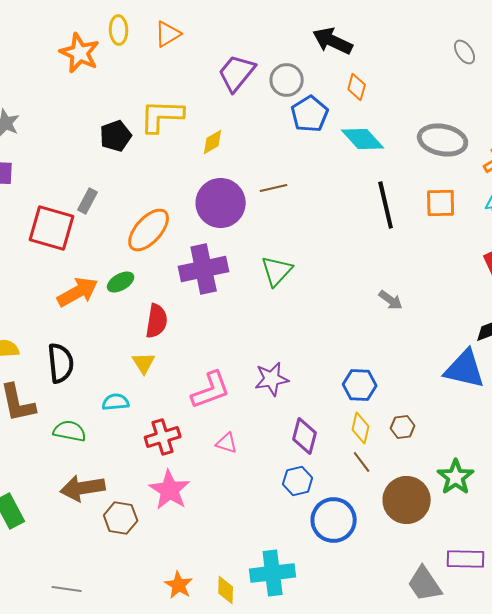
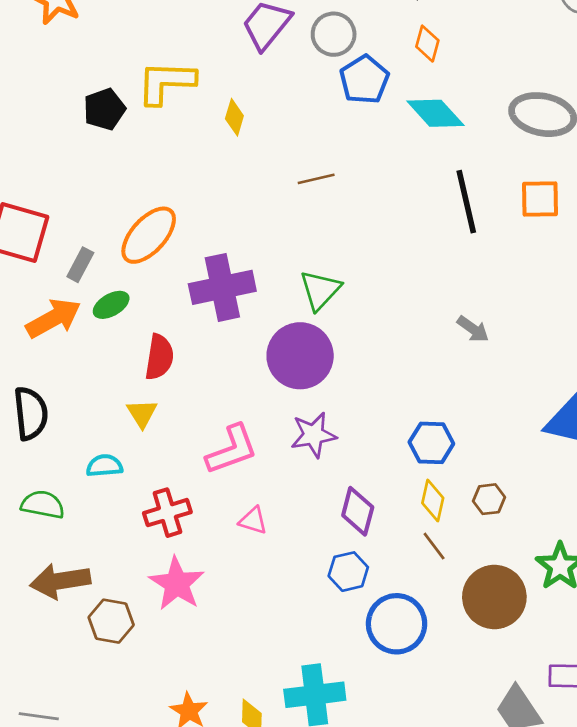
yellow diamond: (213, 142) -> (234, 117), turned -44
gray rectangle: (88, 201) -> (80, 265), moved
purple circle: (221, 203) -> (300, 356), moved

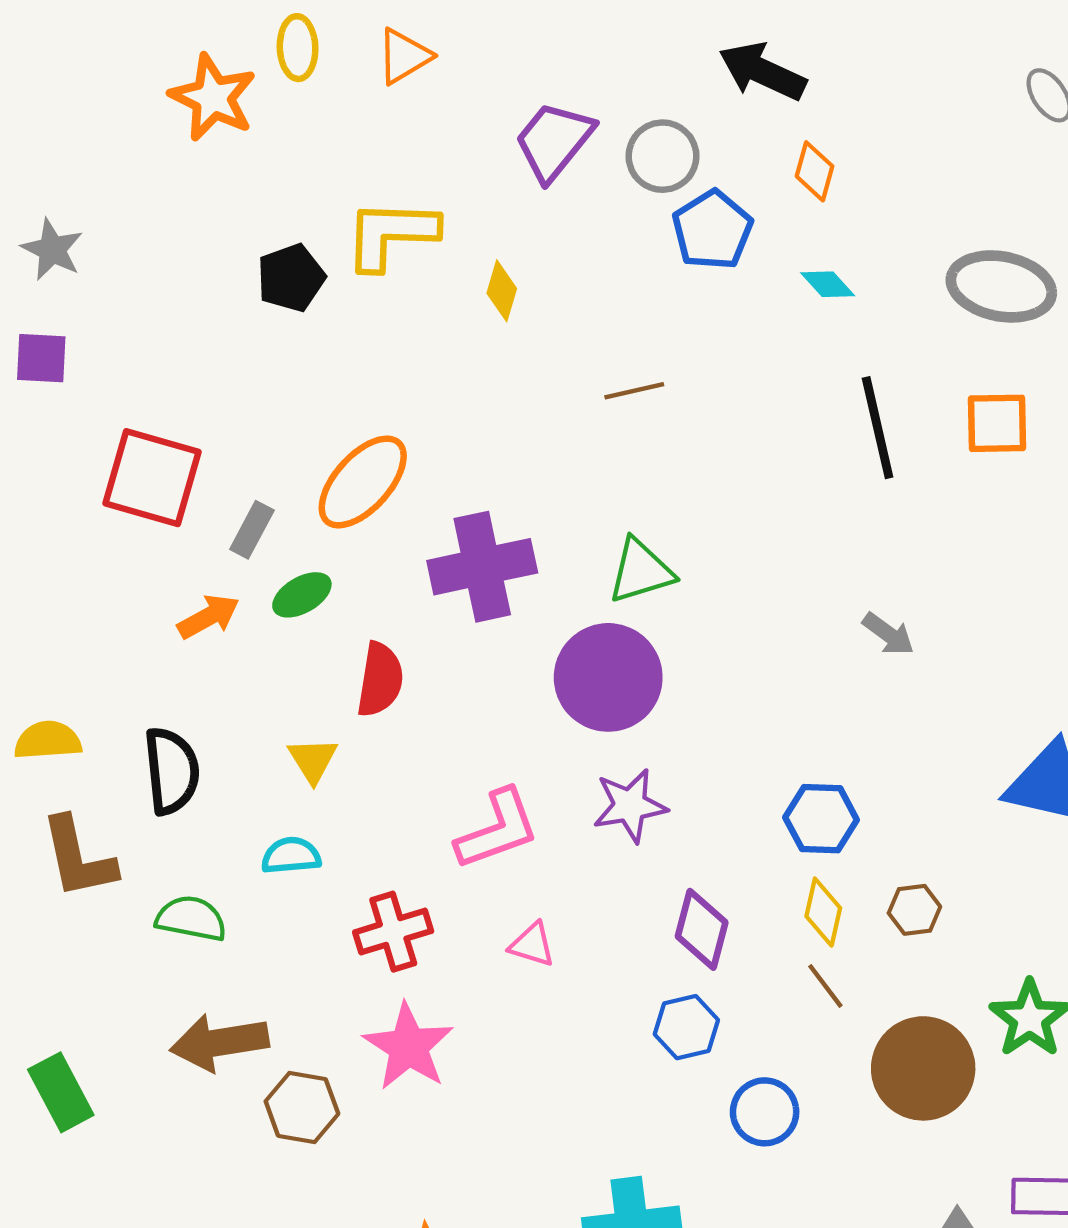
cyan diamond: (435, 113) -> (828, 284), size x0.6
green triangle: (320, 290) -> (641, 571), turned 30
orange arrow: (53, 318) -> (209, 617), size x0.7
yellow triangle: (142, 413) -> (313, 760), moved
blue circle: (397, 624) -> (765, 1112), size x0.7

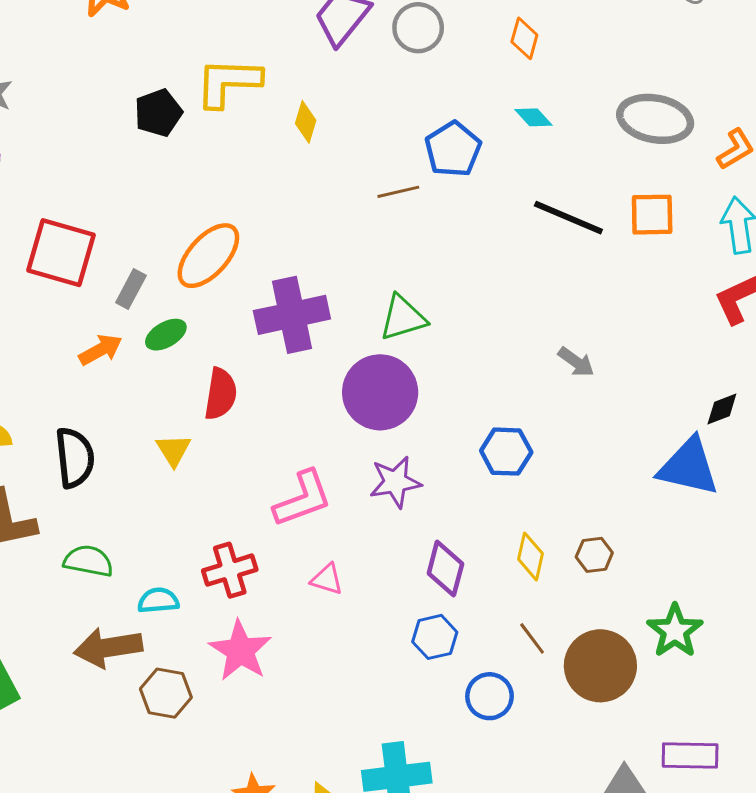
blue pentagon: (712, 230) -> (453, 149), moved
black line: (878, 428) -> (568, 218), turned -54
blue hexagon: (821, 819) -> (506, 452), moved
cyan semicircle: (291, 856) -> (158, 600), moved
brown line: (825, 986) -> (532, 638), moved

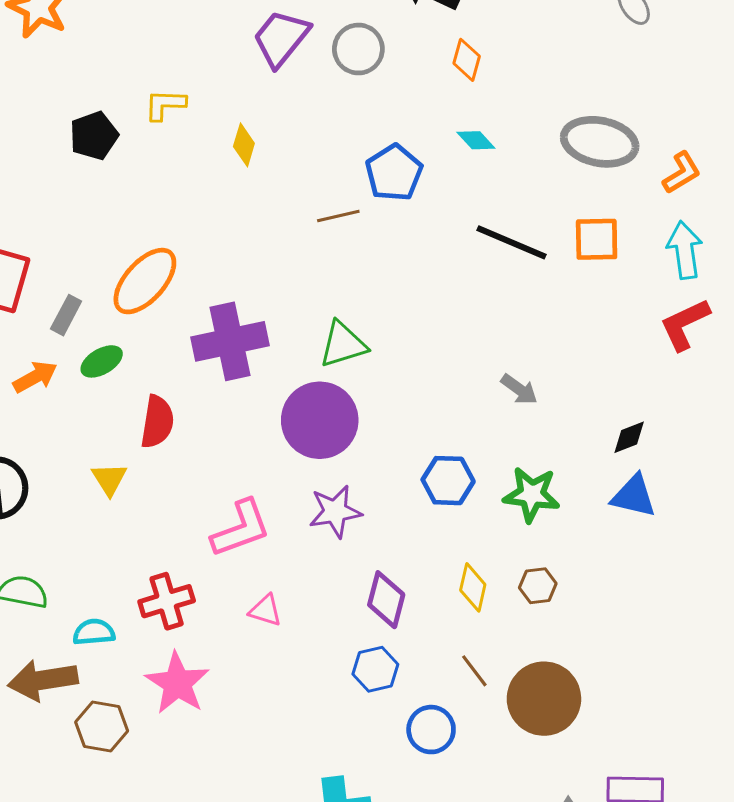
yellow L-shape: (228, 82) -> (165, 105), size x0.6
black diamond: (722, 409) -> (629, 437), moved
blue triangle: (689, 467) -> (634, 496), size x0.7
green star: (675, 631) -> (532, 494), moved, turned -30

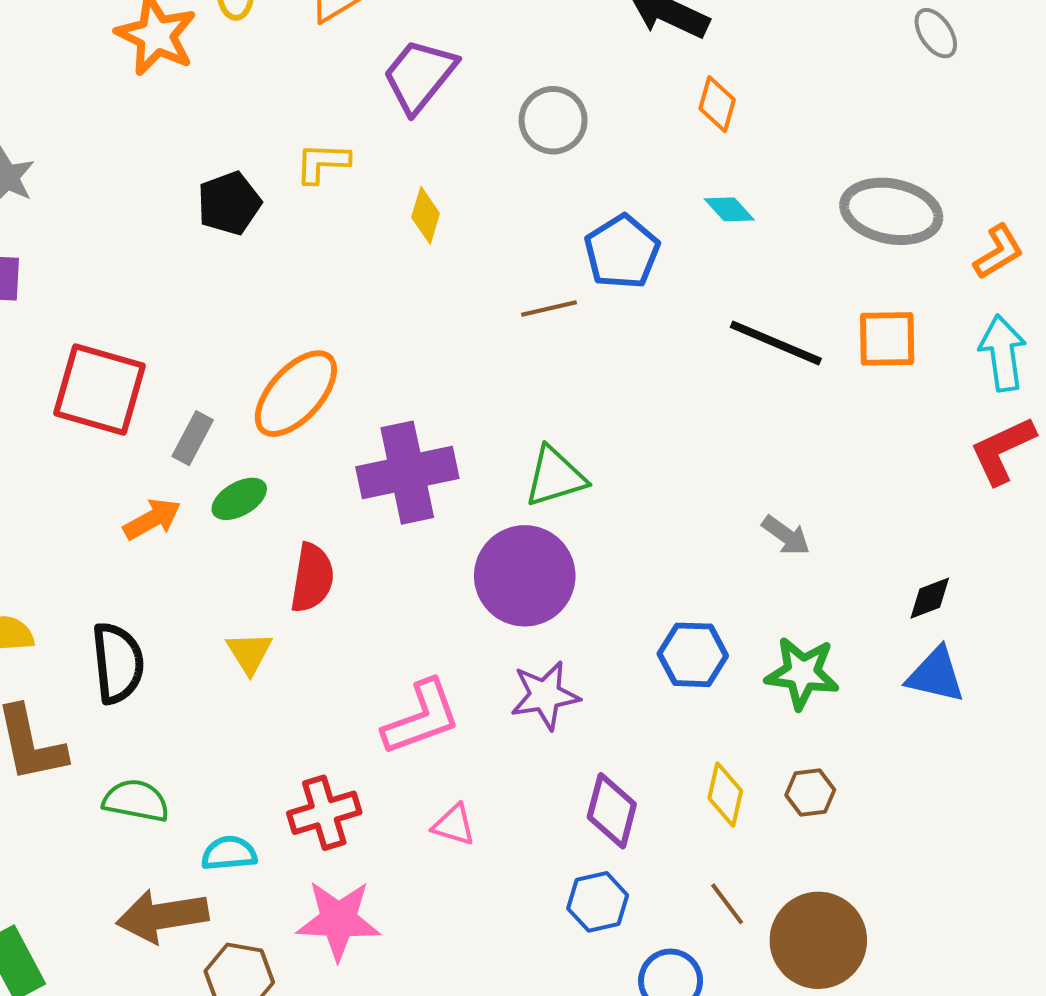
purple trapezoid: (281, 38) -> (419, 76), moved
gray circle: (358, 49) -> (553, 120), moved
pink star: (177, 683) -> (338, 920), turned -30

